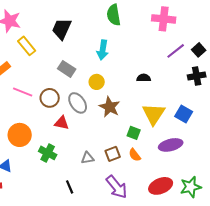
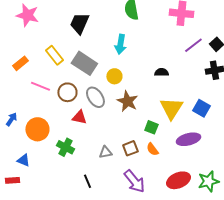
yellow rectangle: (27, 46) -> (54, 55), moved
gray rectangle: (67, 69) -> (84, 63), size x1.4

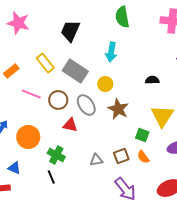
black line: (87, 181) -> (51, 177), moved

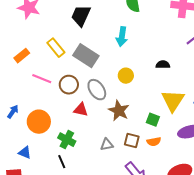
yellow circle: (105, 84) -> (126, 76), moved
brown star: (118, 109) -> (119, 111), moved
brown square: (121, 156) -> (132, 141), turned 35
orange semicircle: (143, 157) -> (154, 142), turned -64

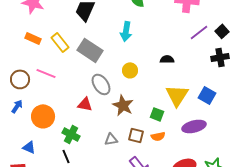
orange rectangle: (22, 56) -> (33, 38), moved, turned 63
brown circle: (69, 85) -> (20, 79), moved

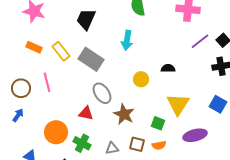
yellow circle: (130, 70) -> (141, 79), moved
pink line: (46, 73) -> (47, 82), turned 54
blue square: (207, 95) -> (218, 104), moved
orange circle: (43, 116) -> (56, 132), moved
green cross: (71, 134) -> (82, 143), moved

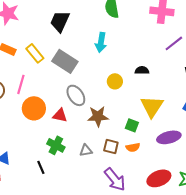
pink line: (47, 82) -> (21, 84), turned 30
brown star: (124, 114) -> (98, 116), turned -30
orange circle: (56, 132) -> (34, 108), moved

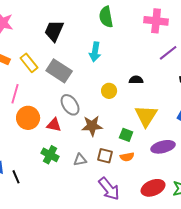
black line: (41, 167) -> (16, 177), moved

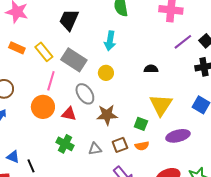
yellow circle: (109, 91) -> (106, 73), moved
pink line: (15, 94) -> (51, 81), moved
brown square: (105, 156) -> (120, 145), turned -35

